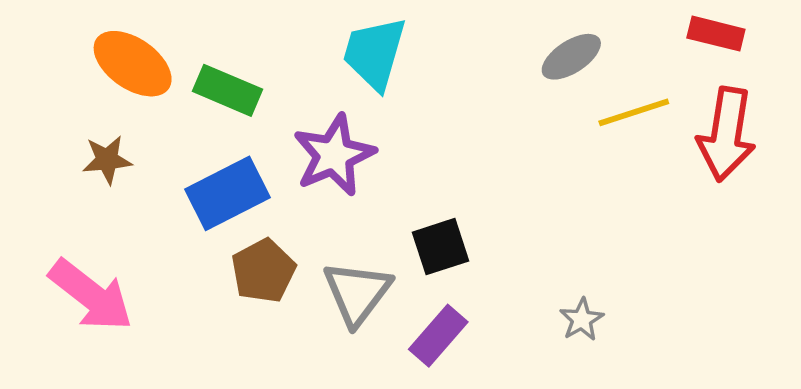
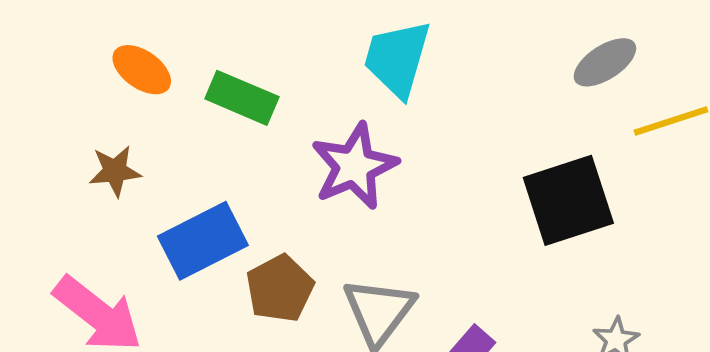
orange ellipse: (133, 64) -> (142, 70), size x0.7
blue rectangle: (228, 193) -> (203, 241), moved
black square: (440, 247) -> (568, 200), moved, size x1.5

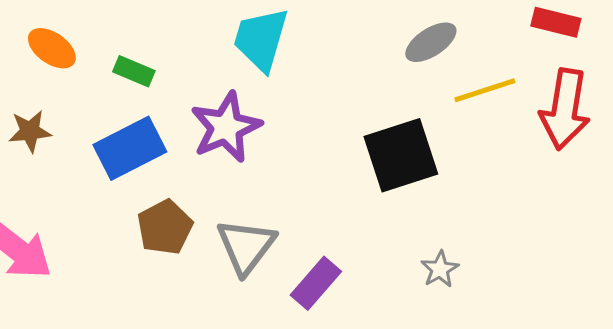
green rectangle: (242, 98) -> (134, 71), size x0.7
blue rectangle: (203, 241) -> (130, 148), moved

